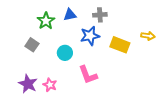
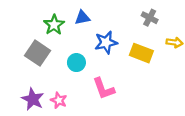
gray cross: (100, 15) -> (150, 18), moved, turned 32
gray square: (32, 45) -> (37, 53), size x1.5

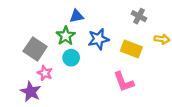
green star: (54, 25) -> (66, 36), moved
pink L-shape: (104, 89) -> (124, 82), moved
pink star: (59, 100) -> (45, 73), moved

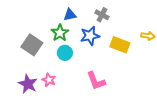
gray cross: (139, 16) -> (102, 15), moved
pink star: (45, 73) -> (49, 80), moved
pink L-shape: (124, 82) -> (96, 81), moved

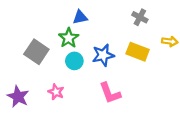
gray cross: (102, 15) -> (140, 17), moved
blue star: (90, 36) -> (103, 55), moved
purple star: (28, 84) -> (18, 97), moved

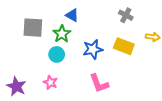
blue triangle: (80, 17) -> (72, 15), turned 40
gray square: (36, 52) -> (33, 28), moved, turned -30
cyan circle: (74, 61) -> (57, 54), moved

